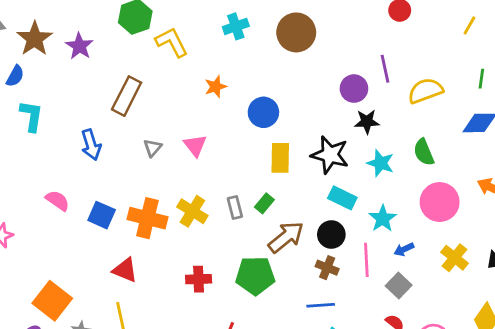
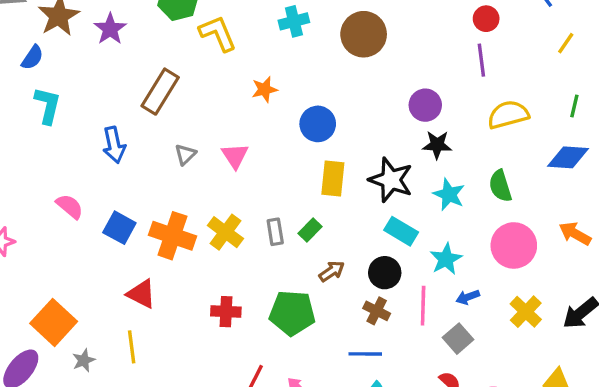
purple line: (385, 69) -> (481, 60), moved
brown arrow: (286, 237) -> (332, 271), size x0.6

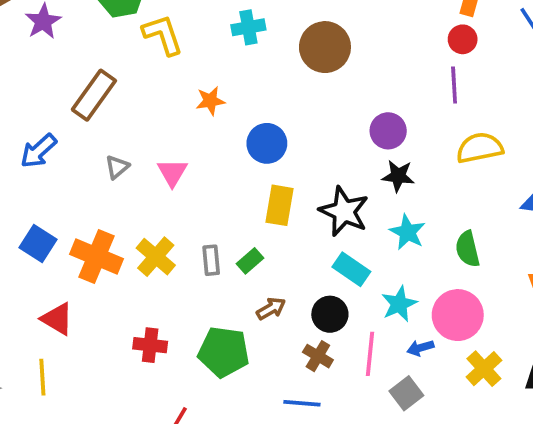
blue arrow: (114, 145) -> (38, 151), turned 56
green semicircle: (500, 186) -> (468, 249), moved
pink circle: (514, 245) -> (458, 315), moved

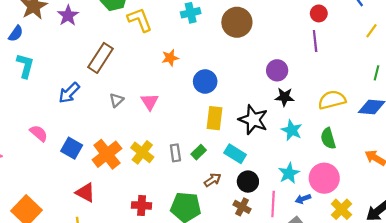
yellow semicircle: (480, 148) -> (332, 100), moved
orange cross: (96, 256) -> (107, 154), turned 32
cyan rectangle: (351, 269) -> (235, 154), moved

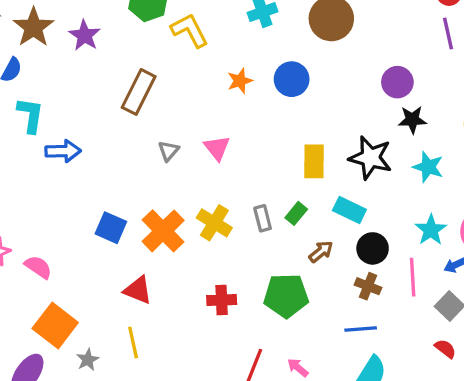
blue circle: (205, 81) -> (292, 79), moved
blue arrow: (69, 93) -> (63, 151), moved, turned -130
pink semicircle: (39, 133) -> (38, 267), moved

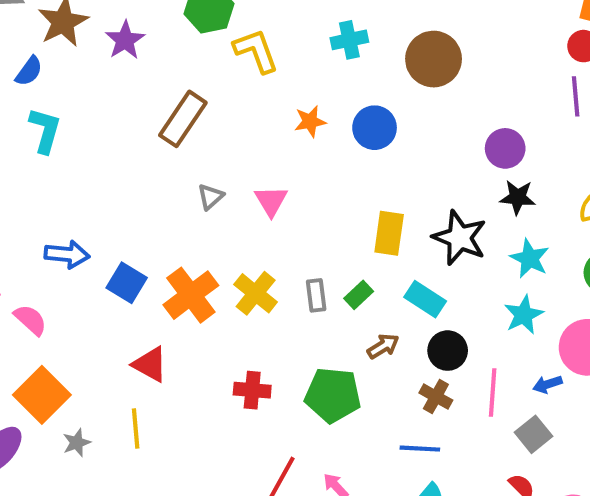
blue arrow: (63, 151) -> (67, 254), moved
cyan star: (431, 230) -> (524, 315), moved

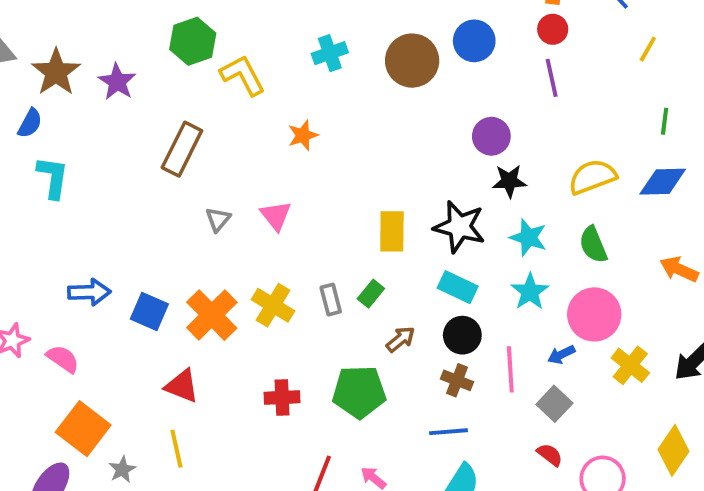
blue circle: (375, 128) -> (474, 41), moved
cyan rectangle: (425, 299) -> (458, 287), moved

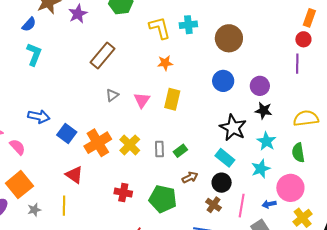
blue circle: (474, 41) -> (223, 81), moved
yellow L-shape: (243, 75) -> (160, 28), moved
yellow rectangle: (392, 231) -> (172, 99), moved

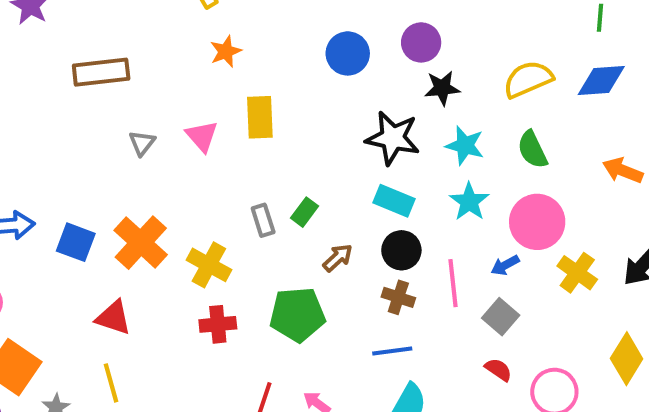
brown rectangle: (102, 56) -> (101, 72), turned 60
yellow cross: (130, 145) -> (209, 265), moved

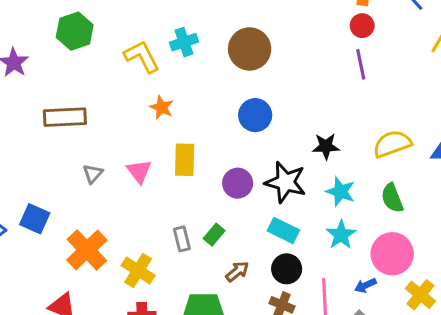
purple circle: (421, 42) -> (238, 183), moved
orange star: (226, 51) -> (162, 107), turned -30
blue square: (76, 242) -> (35, 219), moved

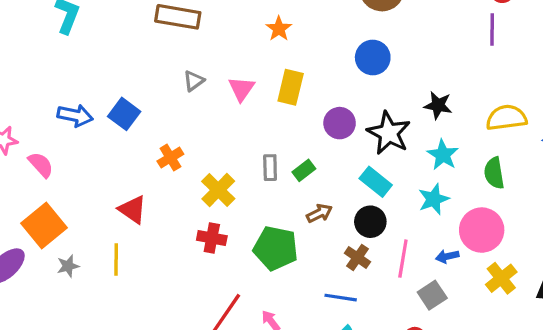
orange cross: (87, 250) -> (170, 158), size x0.6

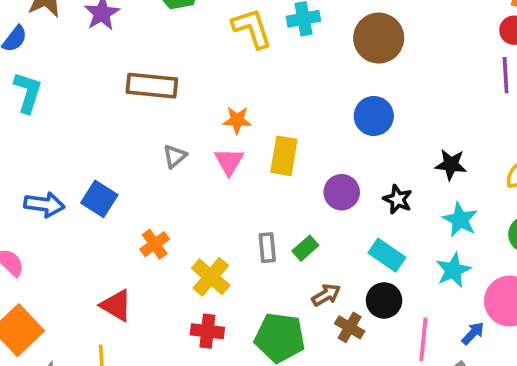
orange star: (279, 29) -> (237, 120), moved, turned -30
black star: (389, 133) -> (398, 199), size x0.6
blue arrow: (447, 256) -> (473, 333), turned 150
brown cross: (357, 257) -> (350, 327), moved

